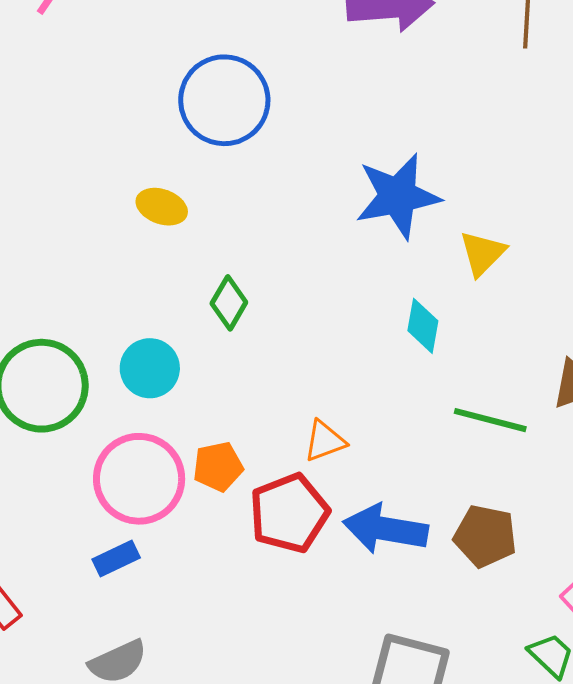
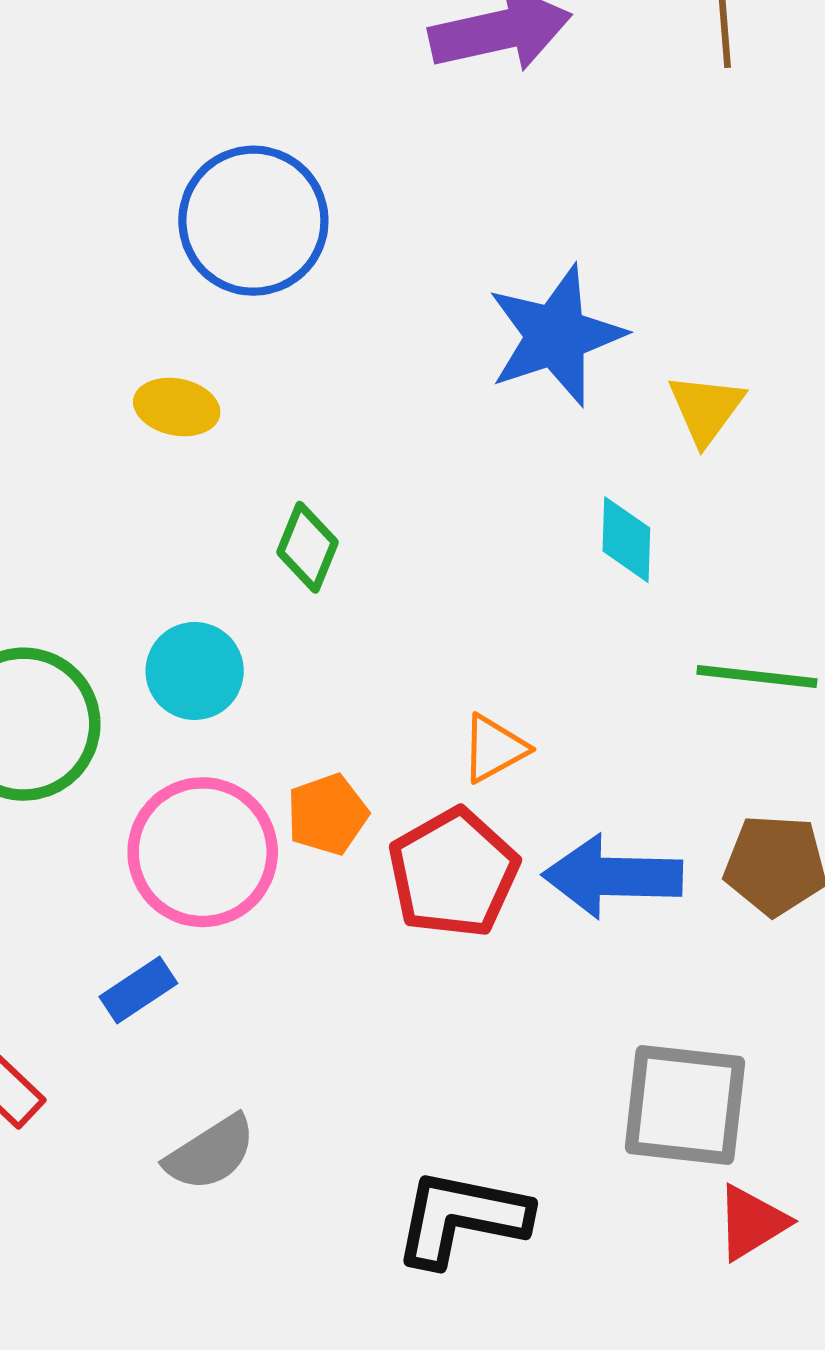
blue rectangle: (116, 559) -> (138, 990), moved

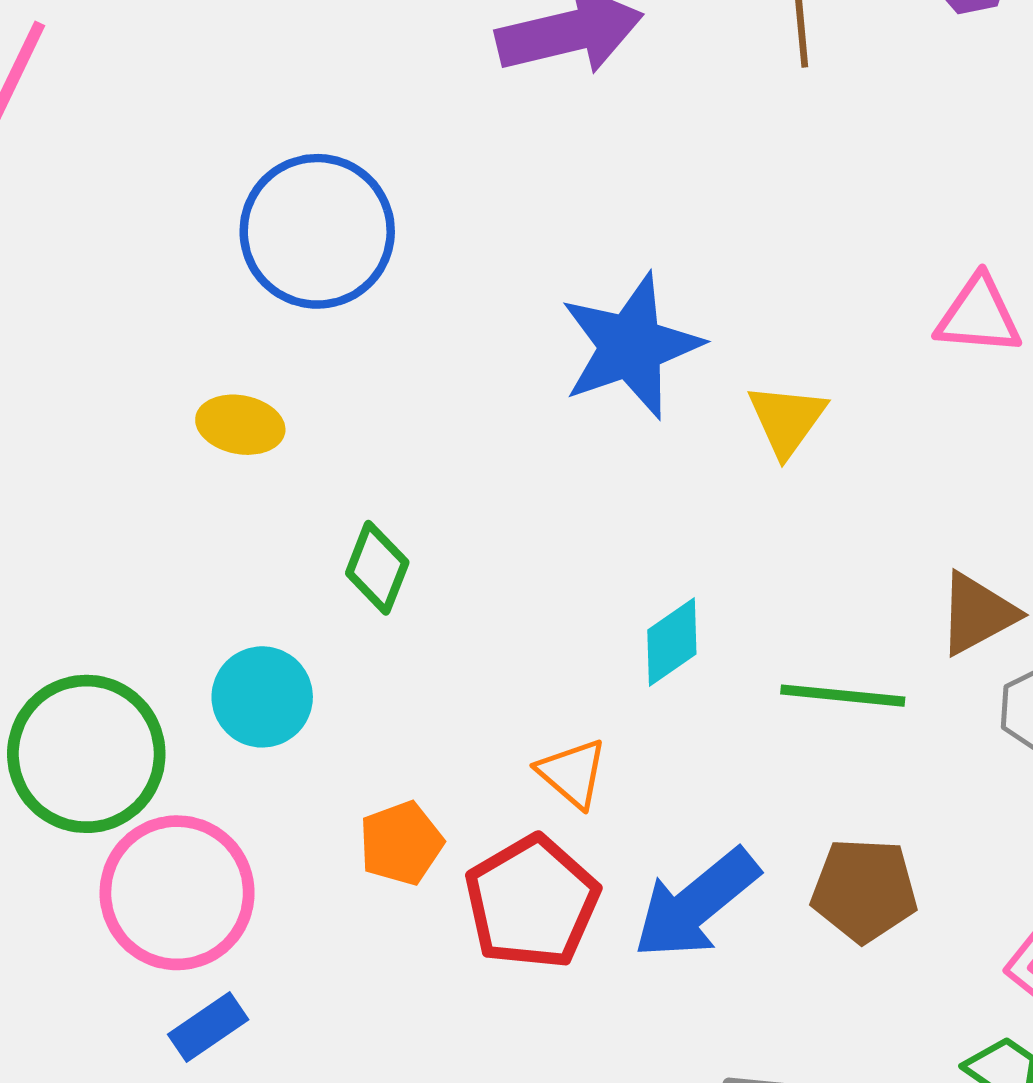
cyan diamond: (626, 540) -> (672, 642), moved, turned 54
orange triangle: (494, 748) -> (572, 773), turned -50
pink circle: (203, 852) -> (177, 893), moved
blue arrow: (613, 877) -> (696, 904), turned -40

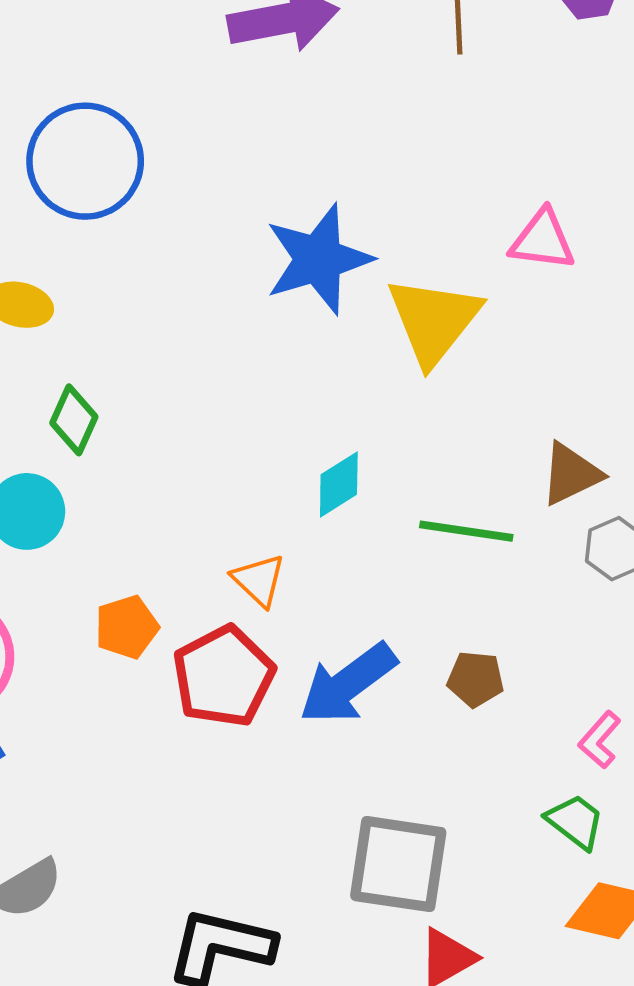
pink triangle: (979, 316) -> (543, 240), moved
yellow triangle: (787, 420) -> (434, 320), size x1.6
green diamond: (377, 568) -> (74, 420), moved
brown pentagon: (864, 890) -> (476, 679), size x0.7

